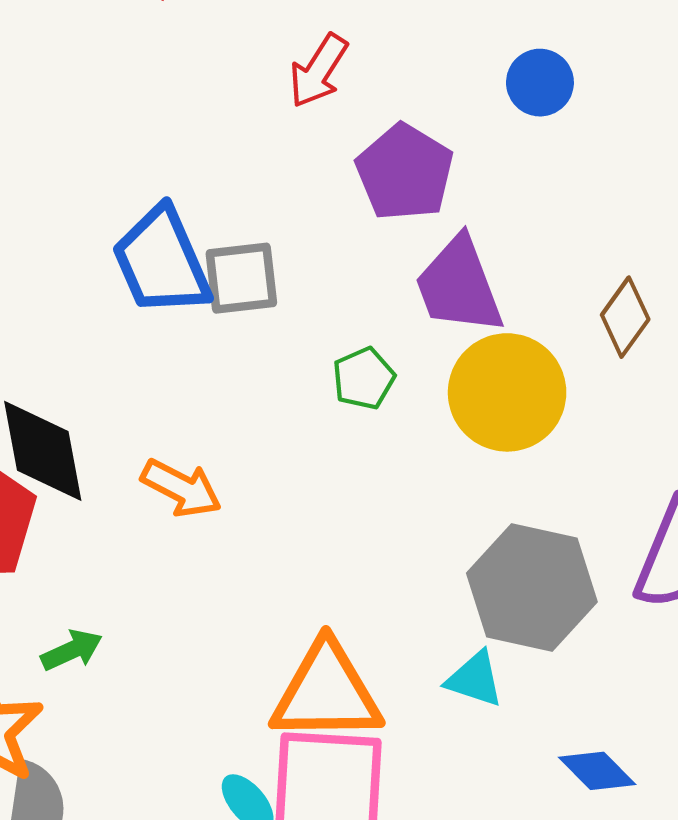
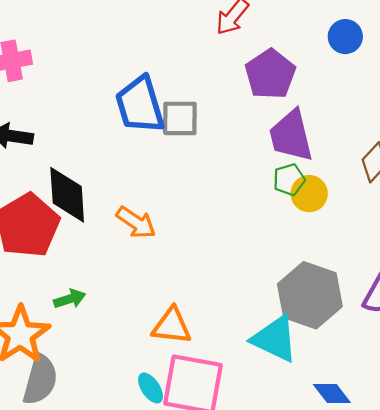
green pentagon: (364, 378) -> (289, 180), moved
yellow circle: (507, 392) -> (309, 194), size x0.6
cyan triangle: (475, 679) -> (275, 339), size x1.6
orange triangle: (326, 692) -> (172, 326), moved, size x0.7

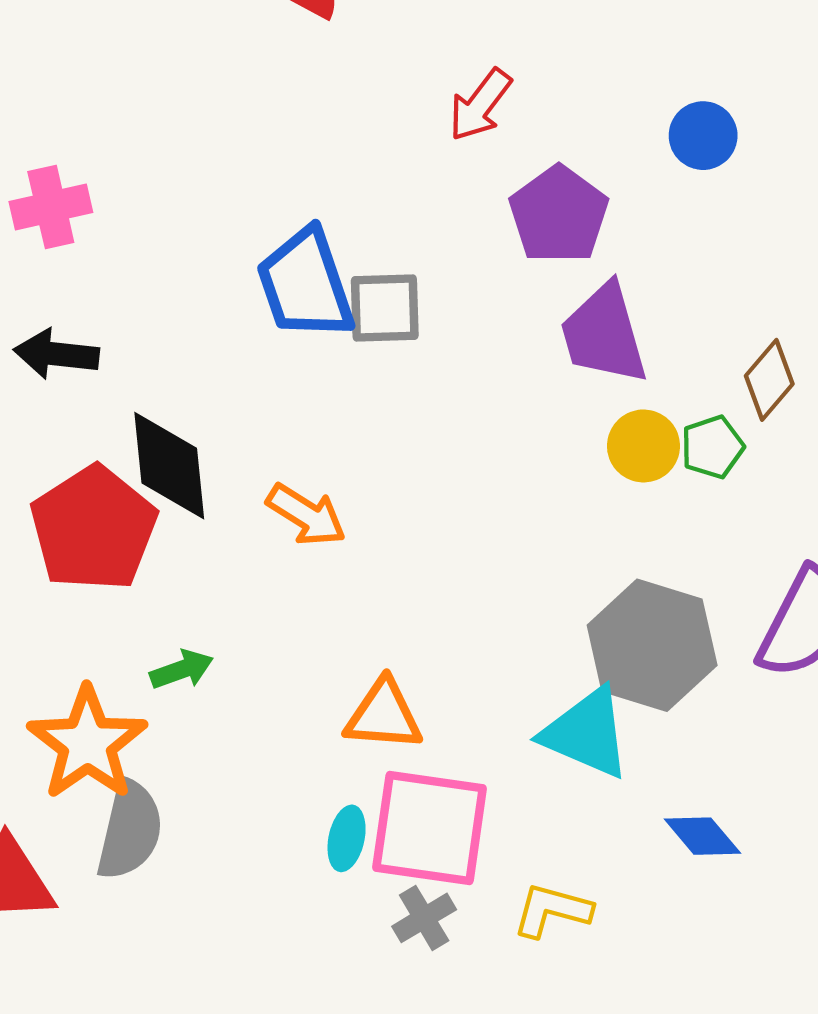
green pentagon: (289, 180) -> (712, 447), moved
cyan ellipse: (151, 388) -> (347, 838), turned 48

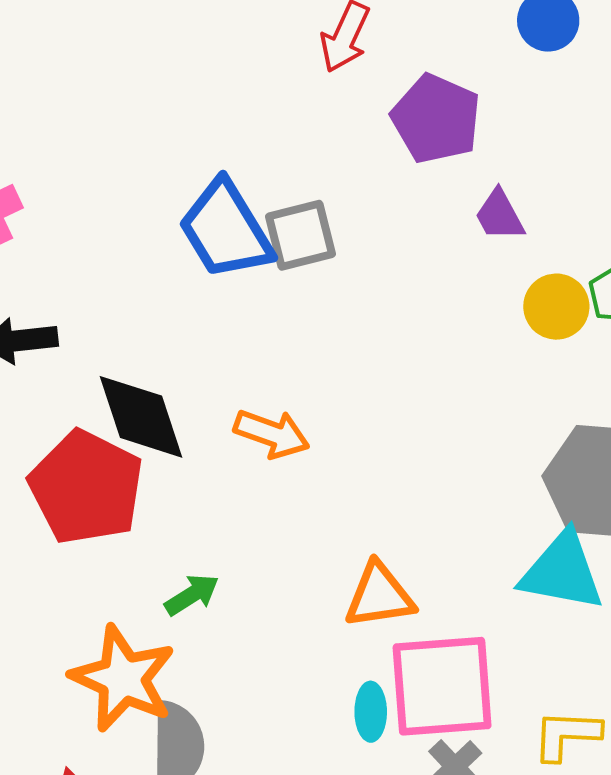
purple trapezoid: (604, 334) -> (499, 215), size x0.6

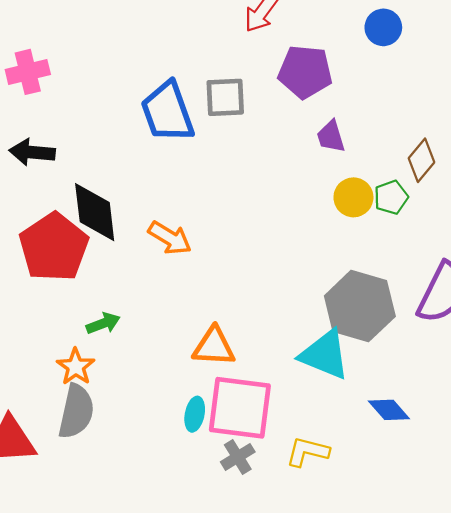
purple pentagon: (436, 119) -> (305, 72), turned -30
gray square: (301, 235) -> (225, 97), moved
orange star: (123, 679) -> (76, 367), moved, size x0.6

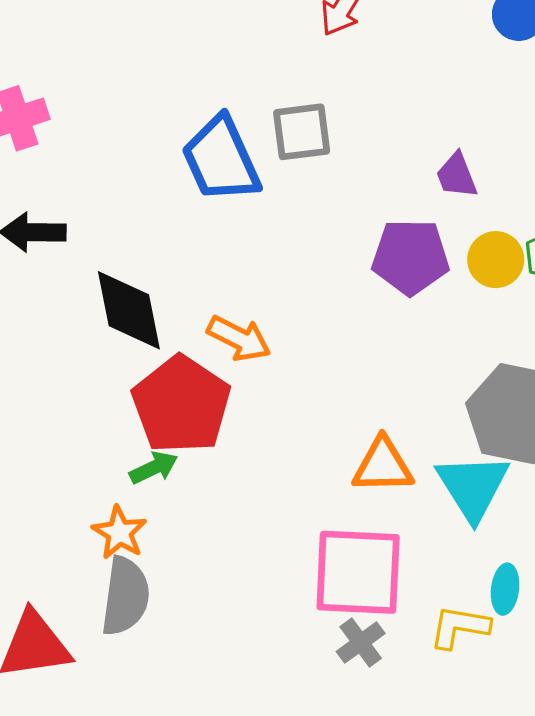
purple pentagon: (305, 72) -> (410, 257), moved
red pentagon: (54, 247) -> (181, 405), moved
orange triangle: (214, 347) -> (383, 466), moved
cyan triangle: (325, 355) -> (473, 487), turned 40
cyan ellipse: (195, 414) -> (505, 589), moved

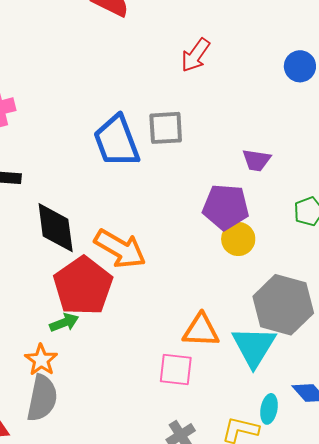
purple trapezoid: (457, 176) -> (256, 160), turned -64
yellow circle: (496, 260) -> (238, 239), moved
orange arrow: (239, 338) -> (120, 249), size x1.4
pink square: (358, 572) -> (176, 370), moved, size x0.6

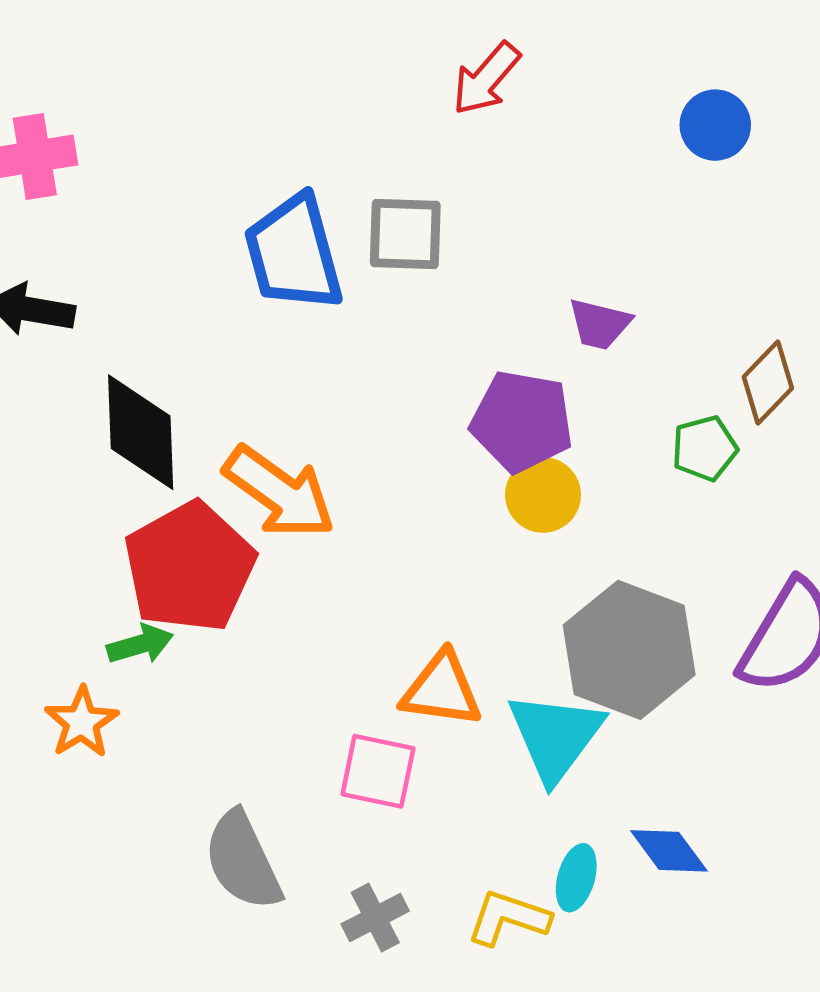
gray semicircle: (42, 398) -> (243, 861), moved, turned 138

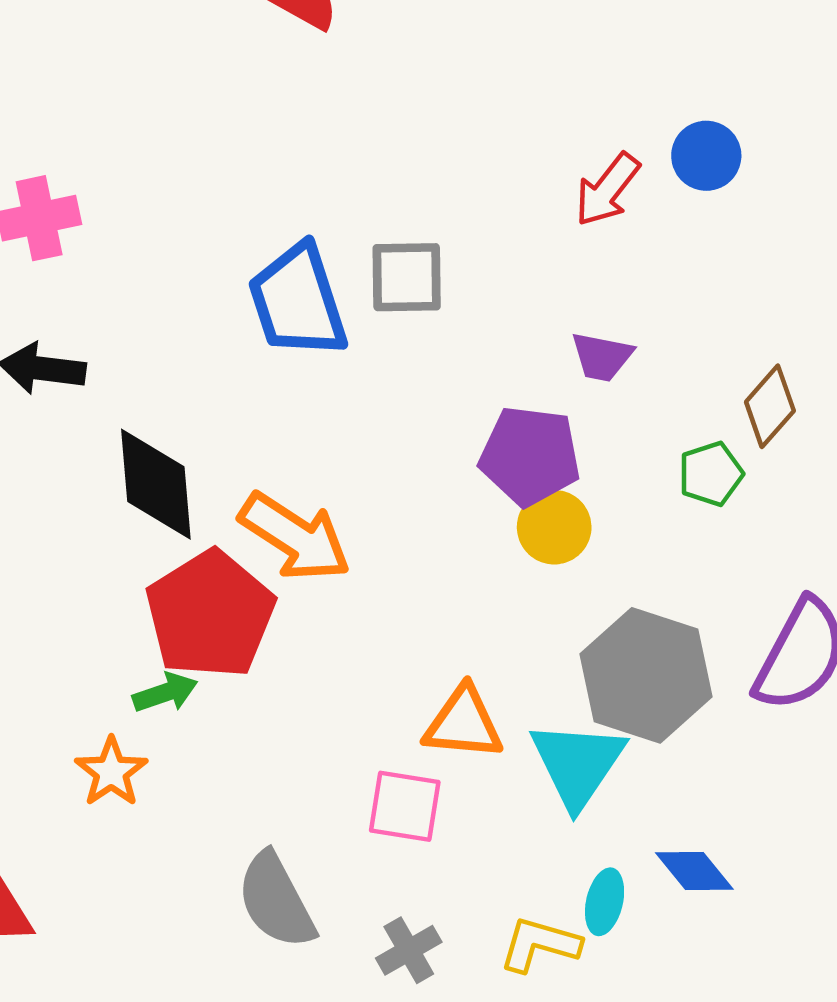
red arrow: (486, 79) -> (607, 190), moved

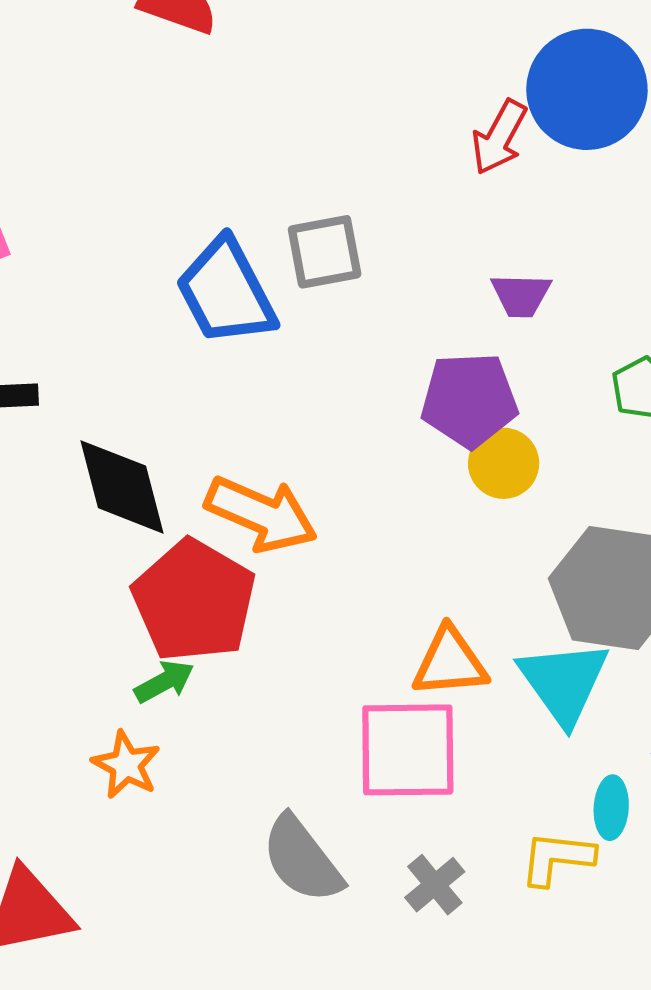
blue circle: (706, 156) -> (587, 89), size x1.8
pink square: (405, 806) -> (408, 750), size x1.5

